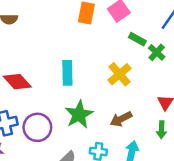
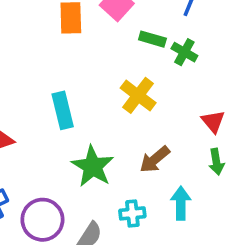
purple circle: (37, 127) -> (42, 220), moved

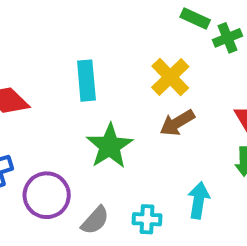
green cross: (184, 52) -> (227, 38), turned 30
brown arrow: (155, 159) -> (177, 123), moved
cyan cross: (132, 213) -> (147, 219), moved

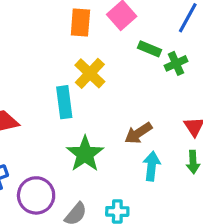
yellow cross: (170, 77) -> (90, 73), moved
cyan arrow: (199, 200) -> (152, 166), moved

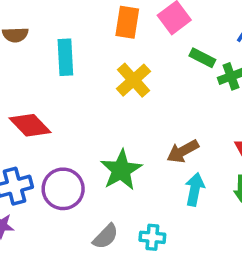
cyan rectangle: (64, 102) -> (65, 57), moved
purple circle: (36, 195) -> (63, 189), moved

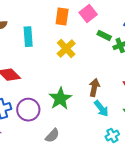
brown arrow: (183, 151) -> (94, 87), turned 132
cyan arrow: (195, 189) -> (101, 108), turned 132
cyan cross: (152, 237) -> (112, 135), moved, turned -32

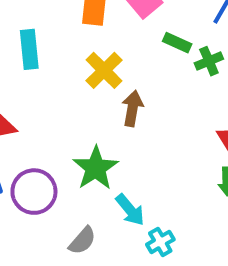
brown arrow: (94, 87) -> (133, 108), moved
cyan arrow: (101, 108) -> (130, 210), moved
cyan cross: (112, 135) -> (160, 242), moved

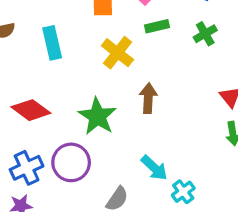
green rectangle: (177, 43) -> (157, 26), moved, turned -30
brown arrow: (133, 108) -> (148, 98), moved
green star: (96, 168) -> (97, 116), moved

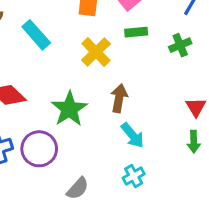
cyan rectangle: (52, 43) -> (36, 35), turned -36
cyan arrow: (154, 168) -> (133, 135), moved
cyan cross: (183, 192) -> (134, 176), moved

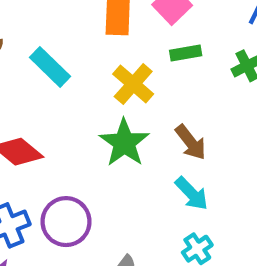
brown arrow: (119, 98) -> (191, 142), moved, turned 136
green star: (69, 109) -> (124, 143), moved

